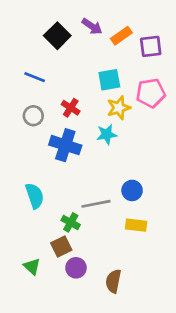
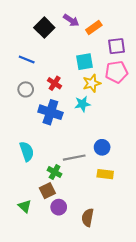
purple square: (151, 46) -> (117, 46), moved

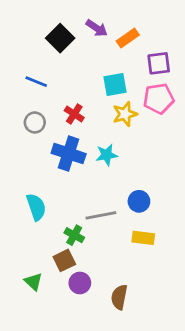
cyan star: (82, 104) -> (107, 155), moved

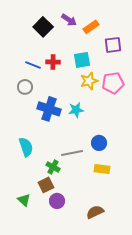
blue line: (36, 82) -> (33, 65), moved
pink pentagon: (159, 99) -> (113, 83), moved
red cross: (74, 114) -> (53, 62), moved, turned -32
brown semicircle: (119, 297) -> (95, 212), moved, turned 54

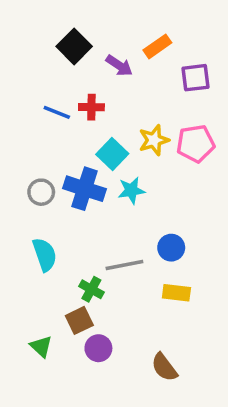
purple arrow: (69, 20) -> (119, 66), moved
cyan square: (82, 60) -> (112, 154), moved, turned -36
gray circle: (25, 87) -> (41, 192), moved
brown semicircle: (95, 212) -> (164, 367), turned -102

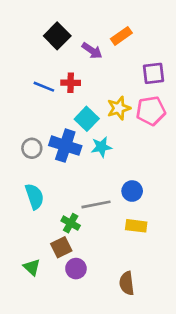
purple square: (195, 78) -> (154, 73), moved
brown semicircle: (164, 367) -> (127, 283), turned 30

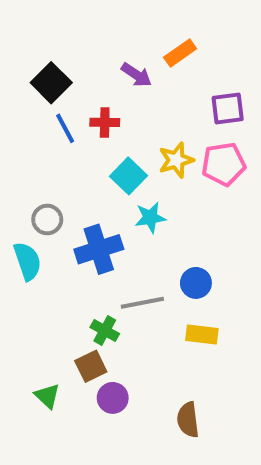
black square: (57, 36) -> (51, 83), moved
blue line: (44, 87) -> (65, 128), turned 40
blue cross: (65, 146) -> (99, 249), moved, turned -36
cyan semicircle: (35, 196) -> (27, 261), moved

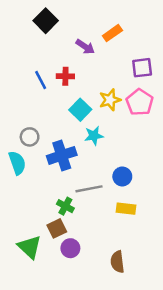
black square: (51, 83) -> (46, 21), moved
pink pentagon: (224, 164) -> (140, 102), turned -30
green triangle: (47, 396) -> (30, 247), size x1.5

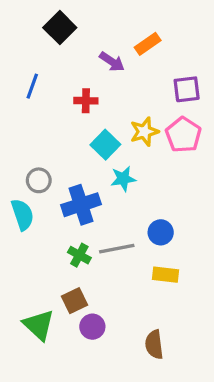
blue line: (41, 80) -> (32, 86), moved, turned 48
green cross: (65, 206) -> (79, 255), moved

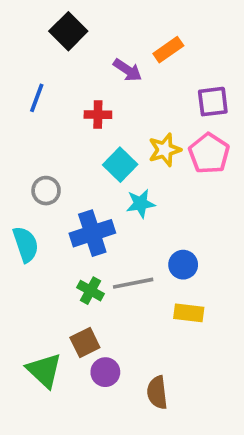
gray circle: (39, 180) -> (46, 191), moved
brown semicircle: (154, 345) -> (157, 393), moved

